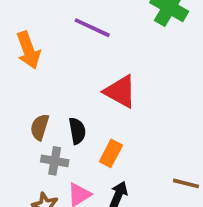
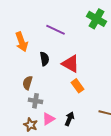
black semicircle: (77, 131) -> (44, 59), moved
orange rectangle: (111, 153) -> (78, 86), moved, turned -64

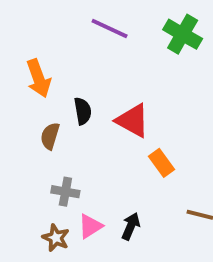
purple line: (56, 30) -> (110, 28), moved
brown semicircle: (28, 83) -> (50, 136), moved
orange rectangle: (78, 86) -> (161, 163), moved

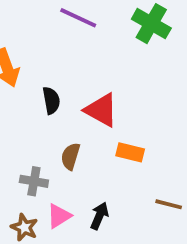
brown semicircle: (50, 136) -> (70, 156), moved
orange rectangle: (161, 163) -> (130, 152), turned -40

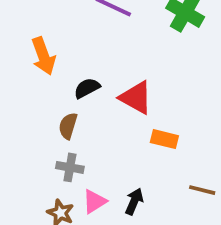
black semicircle: (51, 100) -> (87, 88), turned -108
brown semicircle: (70, 156) -> (68, 126), moved

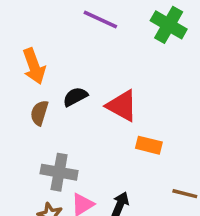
brown semicircle: (68, 126) -> (39, 113), moved
gray cross: (70, 167) -> (59, 172), size x1.4

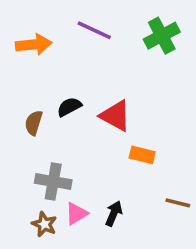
green cross: (169, 25) -> (162, 36), turned 32
orange arrow: (34, 66) -> (34, 44), moved, turned -76

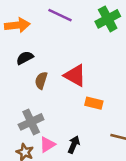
black semicircle: (69, 107) -> (25, 58), moved
brown semicircle: (34, 123) -> (41, 80), moved
gray cross: (53, 182) -> (31, 122), turned -35

